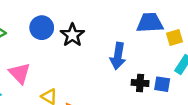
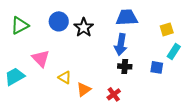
blue trapezoid: (150, 23) -> (127, 17), moved
black cross: (140, 83) -> (125, 66), moved

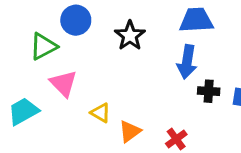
blue circle: (59, 21) -> (76, 20), moved
green triangle: (20, 25) -> (43, 46), moved
black cross: (125, 66) -> (209, 91), moved

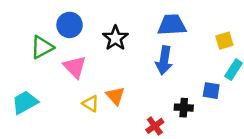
pink triangle: (63, 83) -> (75, 67), moved
black cross: (209, 91) -> (184, 108), moved
orange triangle: (130, 131) -> (115, 96), moved, turned -36

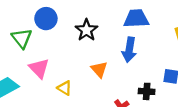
green triangle: (42, 47) -> (22, 38), turned -40
pink triangle: (75, 67) -> (39, 68), moved
orange triangle: (115, 96) -> (99, 69), moved

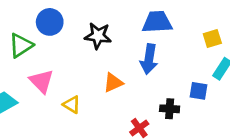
black star: (86, 30) -> (98, 36), turned -30
green triangle: (22, 38) -> (21, 45), turned 35
orange triangle: (99, 69) -> (113, 83), turned 48

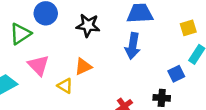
orange triangle: (113, 83) -> (83, 66), moved
blue square: (199, 91) -> (176, 74), turned -35
black cross: (170, 109) -> (162, 98), moved

